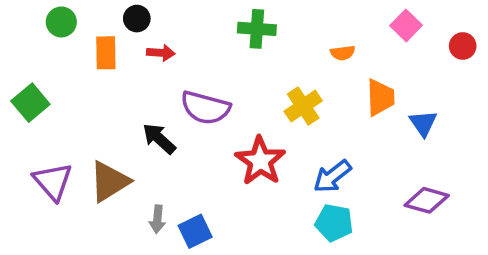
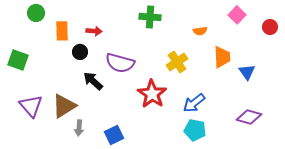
black circle: (137, 19) -> (80, 52), moved
green square: (30, 103) -> (18, 60), turned -30
gray arrow: (157, 219) -> (79, 128), moved

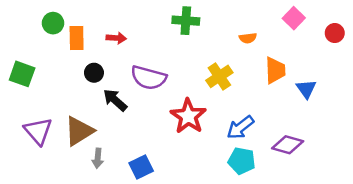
green circle: (36, 13) -> (53, 23), moved
black circle: (80, 52) -> (94, 73), moved
purple diamond: (249, 117) -> (288, 145), moved

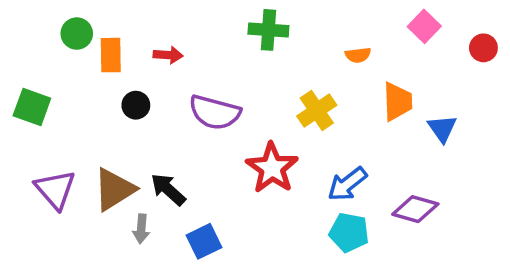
black arrow: (115, 100) -> (168, 189), moved

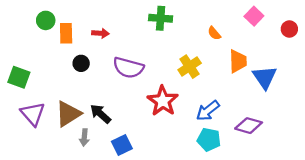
orange semicircle: (358, 55) -> (214, 33), turned 56
green square: (32, 107) -> (19, 77), moved
blue triangle: (442, 128) -> (265, 77), size x1.4

